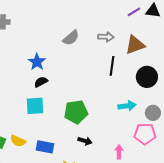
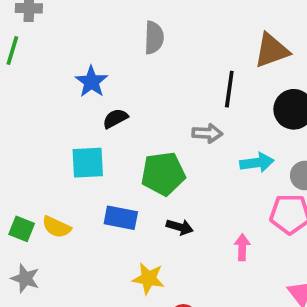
gray arrow: (106, 37) -> (207, 133), moved
gray semicircle: (71, 38) -> (154, 38), turned -48
black semicircle: (41, 82) -> (115, 119), moved
blue rectangle: (45, 147) -> (121, 218), moved

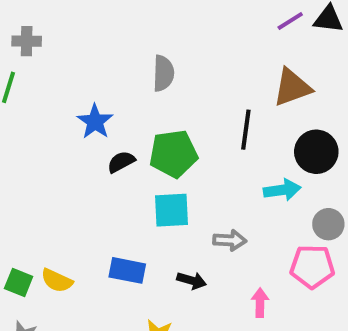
gray arrow: (207, 133) -> (230, 240), moved
cyan square: (88, 163) -> (171, 210), moved
cyan arrow: (257, 163) -> (282, 190), moved
green pentagon: (163, 174) -> (173, 154), moved

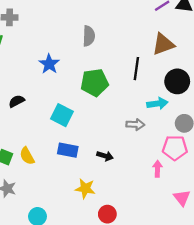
black semicircle: (121, 162) -> (17, 101), moved
cyan square: (171, 210) -> (62, 115), moved, turned 30
gray arrow: (230, 240) -> (135, 124), moved
yellow semicircle: (57, 281) -> (27, 156), turned 36
pink arrow: (260, 303) -> (157, 169), moved

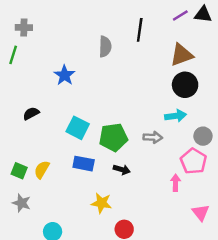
black line: (136, 69) -> (140, 30), moved
black circle: (177, 81) -> (185, 85), moved
green pentagon: (95, 83) -> (113, 137), moved
pink pentagon: (175, 148) -> (193, 161), turned 30
yellow semicircle: (27, 156) -> (42, 170), turned 60

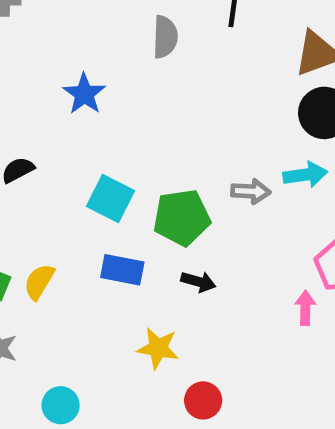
gray arrow: (153, 137) -> (251, 191), moved

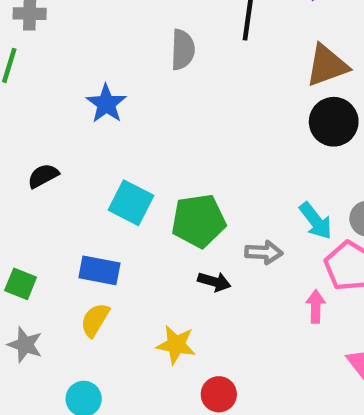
cyan arrow: (305, 175) -> (316, 221), moved, turned 60
gray arrow: (251, 191) -> (264, 252), moved
blue rectangle: (122, 270) -> (99, 270), moved
yellow semicircle: (39, 282) -> (95, 320), moved

